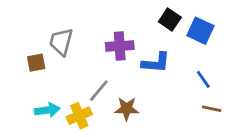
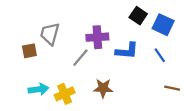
blue line: (203, 79) -> (160, 55), moved
gray line: (99, 91) -> (80, 58), moved

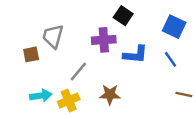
black square: (138, 16) -> (123, 16), moved
gray line: (80, 58) -> (78, 71), moved

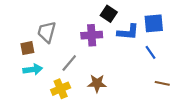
blue square: (174, 27) -> (154, 23), turned -30
blue L-shape: (135, 54) -> (128, 32), moved
cyan arrow: (41, 96) -> (33, 69), moved

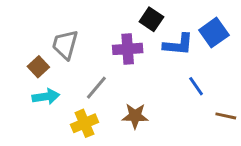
blue square: (154, 23) -> (214, 33), turned -30
brown square: (27, 48) -> (38, 67), turned -32
blue line: (151, 52) -> (196, 86), moved

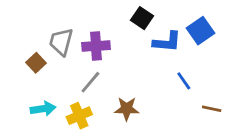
purple cross: (128, 49) -> (96, 46), moved
cyan arrow: (46, 97) -> (43, 109), moved

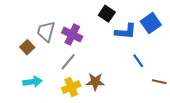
purple cross: (96, 46) -> (72, 35), turned 30
yellow cross: (79, 116) -> (71, 87), moved

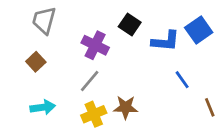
black square: (107, 14) -> (130, 24), moved
gray trapezoid: (46, 31) -> (44, 20), moved
brown line: (159, 82) -> (210, 107), turned 56

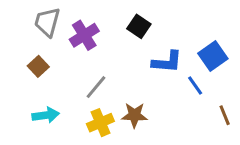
blue square: (199, 30) -> (213, 56), moved
blue L-shape: (166, 41) -> (167, 62), moved
purple cross: (95, 45) -> (84, 35), moved, turned 32

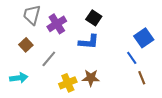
blue L-shape: (167, 62) -> (89, 42), moved
gray line: (96, 87) -> (49, 59), moved
cyan arrow: (46, 115) -> (19, 78), moved
brown line: (225, 115) -> (142, 78), moved

